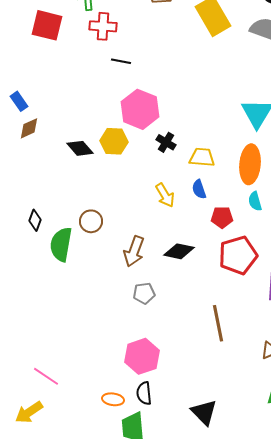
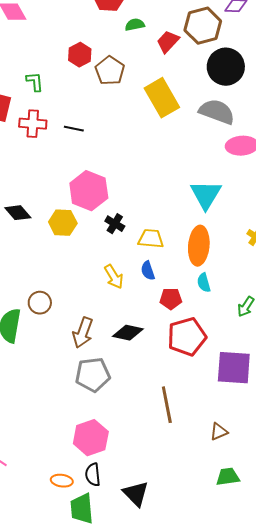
red cross: (103, 26) -> (33, 124), moved
black line: (121, 61) -> (74, 129), moved
black diamond: (80, 148) -> (18, 213), moved
gray pentagon: (144, 293) -> (93, 375), size x1.6
black triangle: (204, 412) -> (136, 494), moved

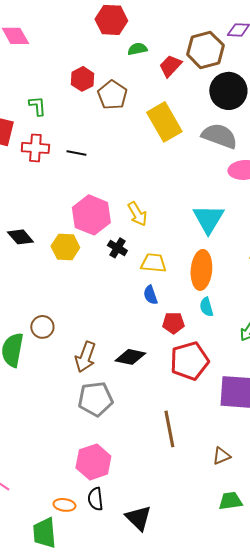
yellow arrow: (114, 277) -> (137, 214), moved
green trapezoid: (82, 509) -> (44, 533), moved

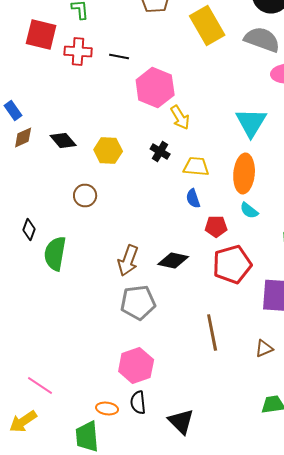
pink hexagon: (91, 215) -> (155, 88), moved
cyan semicircle: (206, 307) -> (249, 210), turned -36
brown circle: (42, 327) -> (85, 196), moved
brown triangle: (221, 456) -> (264, 348), moved

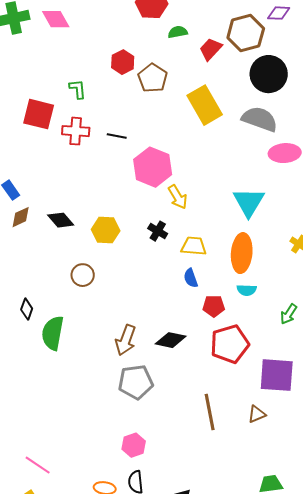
cyan semicircle: (249, 210) -> (247, 290), turned -36
brown triangle: (264, 348) -> (257, 414), moved
pink hexagon: (136, 366) -> (134, 445), size x0.7

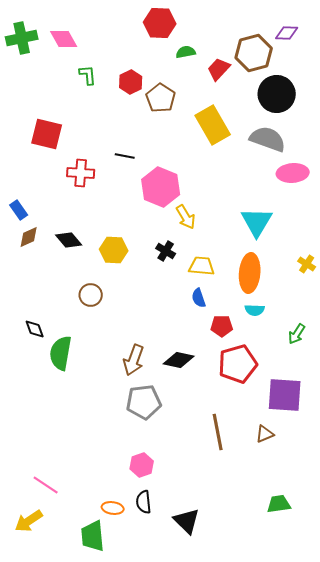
green L-shape: (78, 89) -> (88, 75), moved
red cross: (76, 131) -> (81, 173), moved
black diamond: (27, 309) -> (35, 329), turned -40

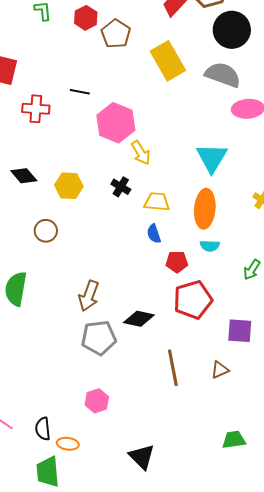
black diamond: (179, 360) -> (139, 319), moved
purple square: (285, 395) -> (240, 331), size x0.7
black semicircle: (144, 502) -> (43, 429), moved

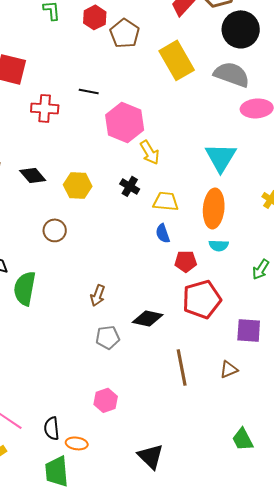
brown arrow: (89, 296) -> (98, 295), size x0.7
gray pentagon: (99, 338) -> (108, 337), size x0.7
green trapezoid: (234, 440) -> (243, 439), turned -110

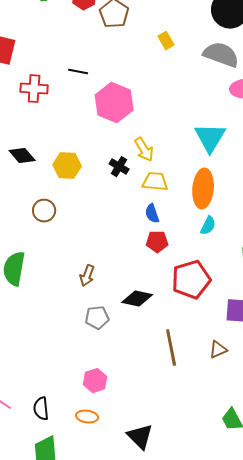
yellow rectangle: (177, 60) -> (166, 41), size x0.5
yellow arrow: (150, 152) -> (144, 150), moved
cyan semicircle: (219, 245) -> (208, 226), turned -66
red pentagon: (186, 261) -> (157, 242), moved
orange ellipse: (77, 443) -> (87, 417), moved

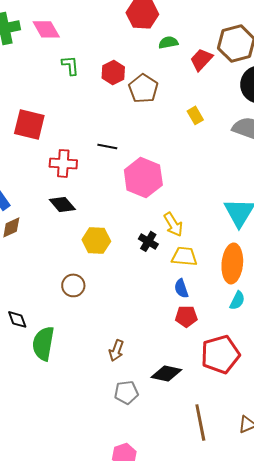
black diamond: (22, 156) -> (62, 204), moved

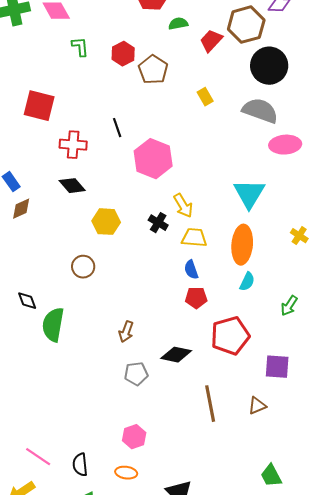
black line: (107, 146) -> (117, 128), turned 60

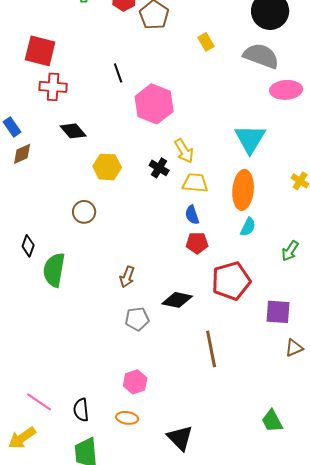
red cross: (73, 145) -> (53, 87), moved
black diamond: (27, 301) -> (28, 246), turned 40
brown triangle: (257, 406) -> (294, 348), moved

